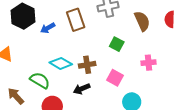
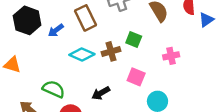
cyan diamond: (61, 63) -> (82, 54), moved
brown cross: (87, 65) -> (111, 51), moved

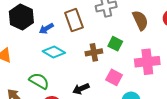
cyan diamond: (82, 54) -> (54, 52), moved
pink cross: (171, 56) -> (147, 62), size x1.6

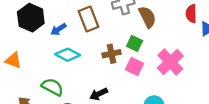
brown semicircle: (140, 20) -> (147, 17), moved
pink cross: (147, 62) -> (170, 62), turned -35
pink square: (114, 77) -> (134, 66), moved

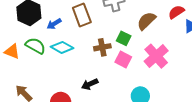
red semicircle: (191, 14) -> (176, 12), turned 56
brown semicircle: (147, 17) -> (146, 21), moved, turned -108
green semicircle: (52, 87) -> (36, 46), moved

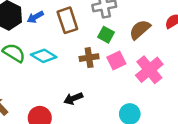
blue arrow: (54, 24) -> (35, 17), moved
green square: (124, 38) -> (106, 35), moved
pink square: (123, 59) -> (116, 60), moved, turned 35

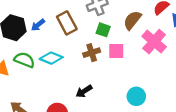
pink square: (116, 60) -> (116, 51), turned 35
pink cross: (149, 70) -> (154, 42), moved

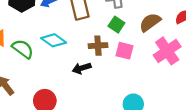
green semicircle: (24, 60) -> (23, 49), moved
black arrow: (84, 91) -> (82, 68), moved

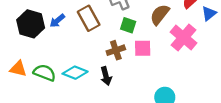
cyan diamond: (54, 40) -> (75, 73), moved
black arrow: (82, 68) -> (106, 76), turned -72

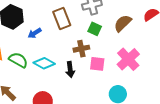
blue arrow: (57, 21) -> (35, 33), moved
pink cross: (184, 38) -> (128, 59), moved
pink square: (143, 48) -> (97, 64), moved

